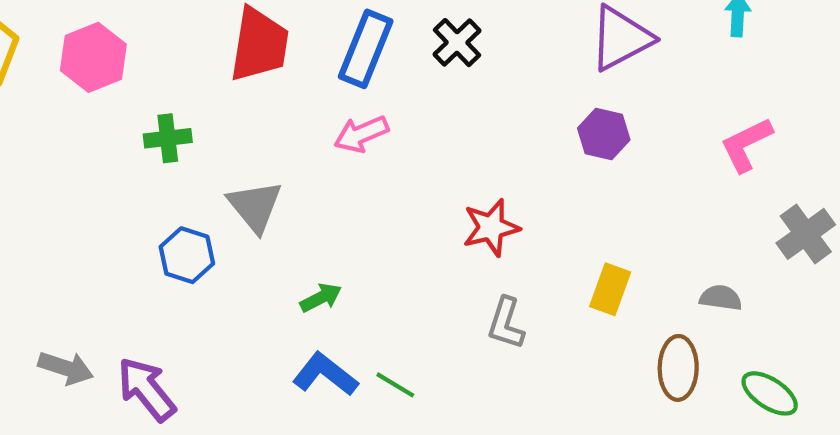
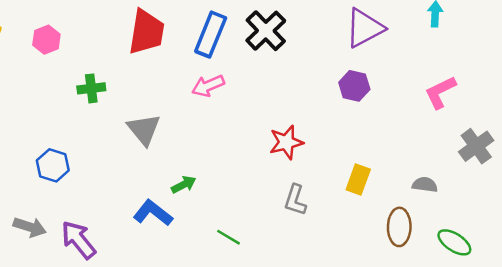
black cross: (457, 43) -> (266, 31), size x1.4
pink hexagon: (93, 57) -> (46, 40), size x0.7
blue hexagon: (187, 255) -> (53, 165), moved
blue L-shape: (325, 374) -> (153, 213), moved

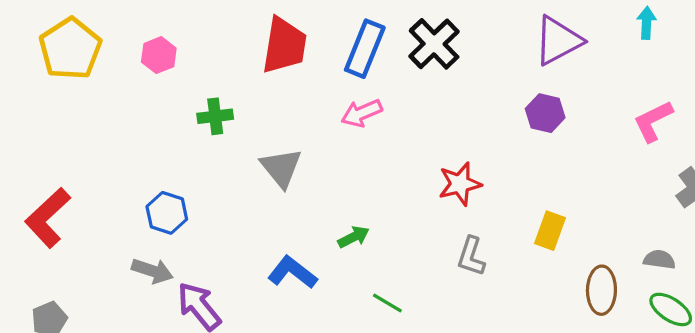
green arrow: (184, 185) -> (354, 237), moved
gray semicircle: (425, 185) -> (659, 260), moved
gray arrow: (30, 227) -> (152, 271), moved

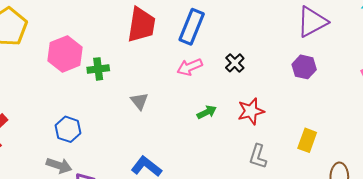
black cross: (434, 44) -> (235, 63), moved, size x0.6
pink hexagon: (159, 55) -> (65, 54), moved, size x1.6
gray triangle: (281, 168) -> (139, 101), size x0.7
green arrow: (354, 237) -> (207, 112), moved

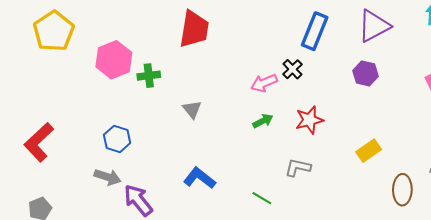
blue rectangle: (192, 27) -> (315, 31), moved
pink arrow: (190, 67) -> (264, 83), moved
yellow rectangle: (307, 140) -> (369, 151), turned 35
gray L-shape: (258, 156) -> (298, 168), moved, turned 85

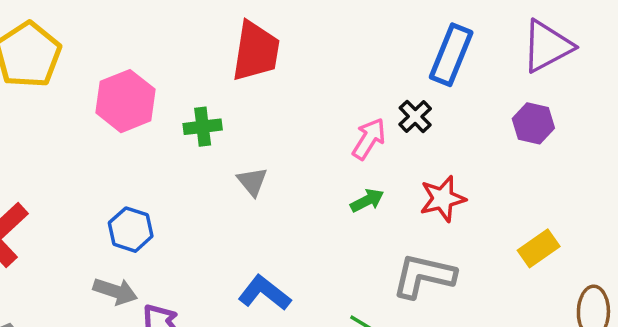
green cross: (149, 76) -> (203, 127), moved
pink arrow: (264, 83) -> (369, 139), turned 145
gray L-shape: (298, 168) -> (424, 276), size x1.5

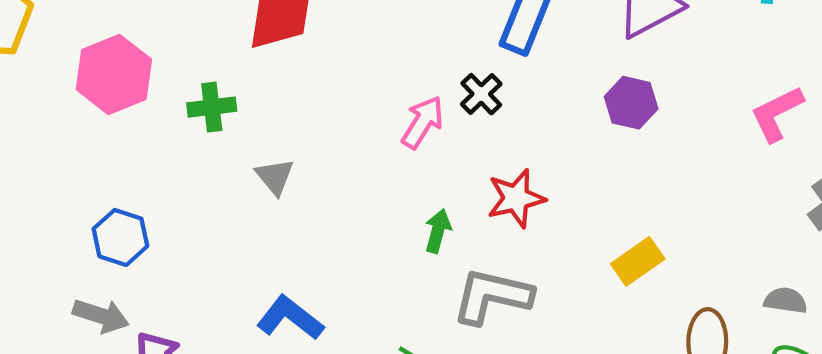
green arrow: (367, 200) -> (438, 231), moved, turned -48

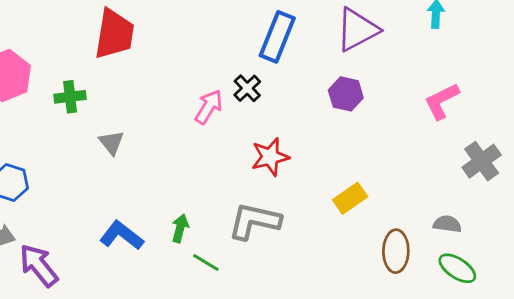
green arrow: (438, 231) -> (180, 228), moved

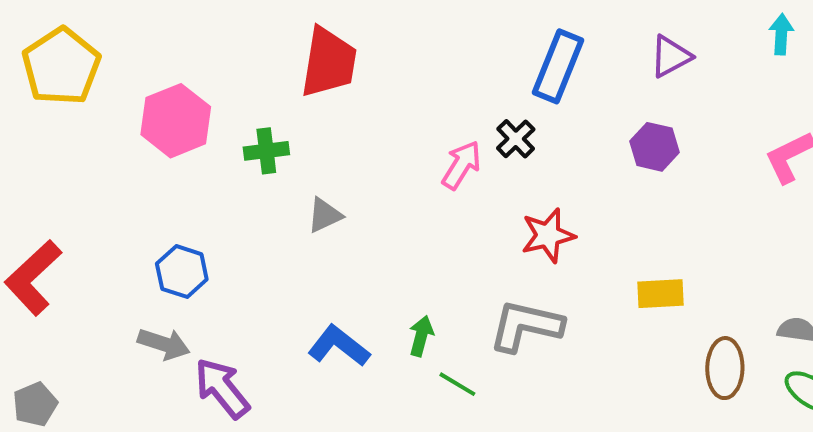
purple triangle: (357, 30) -> (671, 56), size x0.7
gray triangle: (112, 143) -> (325, 215), turned 44
yellow rectangle: (350, 198) -> (661, 294), turned 32

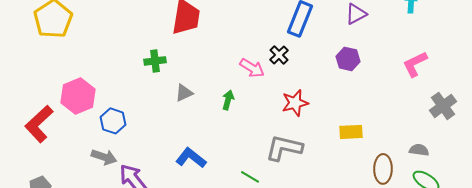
pink hexagon: (176, 121) -> (78, 96), moved
pink arrow: (461, 165) -> (252, 68), turned 90
green arrow: (421, 336) -> (228, 100), moved

